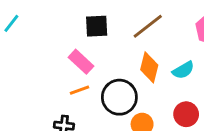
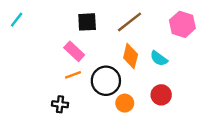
cyan semicircle: (183, 70) -> (159, 58), turned 66

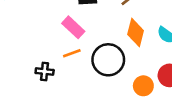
orange circle: (125, 103) -> (143, 86), moved
black cross: (60, 104) -> (45, 72), moved

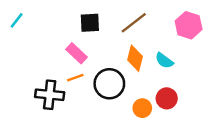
black cross: (45, 72) -> (50, 95), size x1.6

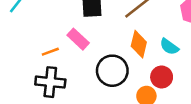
orange line: (75, 78) -> (50, 52), moved
red circle: (167, 98) -> (162, 77), moved

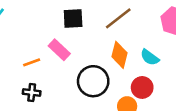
black cross: (50, 82) -> (32, 93), size x0.6

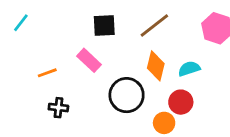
cyan semicircle: (150, 57) -> (189, 69), turned 126
orange line: (32, 62) -> (47, 73), moved

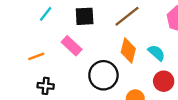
cyan line: (21, 23) -> (46, 14), moved
cyan semicircle: (189, 69) -> (157, 53), turned 60
red circle: (181, 102) -> (164, 81), moved

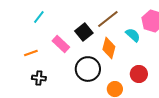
black square: (85, 16) -> (84, 32), moved, turned -36
cyan semicircle: (157, 53) -> (133, 35), moved

